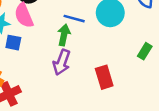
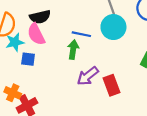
purple arrow: (62, 62) -> (88, 76), moved, turned 35

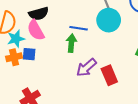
orange cross: (13, 93) -> (14, 57), moved, turned -35

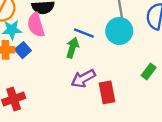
blue square: (29, 54) -> (23, 50), turned 32

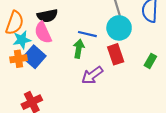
blue square: (23, 50) -> (34, 57), size x1.5
red rectangle: (107, 92) -> (116, 54), moved

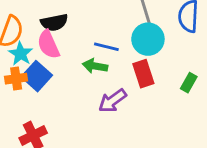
cyan star: (22, 40) -> (21, 54), turned -30
green arrow: (79, 49) -> (95, 66), turned -90

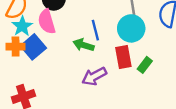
blue line: (106, 47) -> (95, 30), turned 54
green rectangle: (189, 83) -> (145, 65), moved

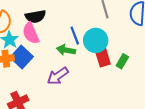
cyan circle: (131, 28) -> (96, 40), moved
purple arrow: (94, 76) -> (58, 76), moved

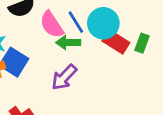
pink semicircle: (31, 33) -> (52, 25), moved
red rectangle: (103, 56) -> (116, 42), turned -30

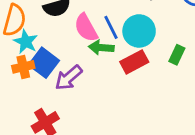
red rectangle: (116, 42) -> (134, 62), moved, turned -65
purple arrow: (64, 77) -> (69, 78), moved

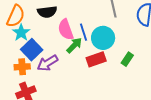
green arrow: (101, 48) -> (74, 45), turned 120
orange cross: (23, 67) -> (22, 67), moved

